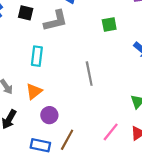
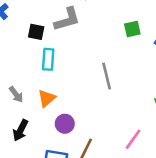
black square: (26, 13) -> (36, 32), moved
green square: (109, 25) -> (132, 29), moved

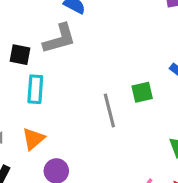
green square: (132, 29) -> (142, 92), moved

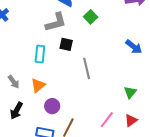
black square: (20, 55) -> (66, 44), moved
green square: (142, 92) -> (91, 17), moved, turned -32

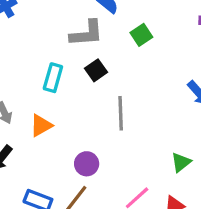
black square: (66, 44) -> (96, 70), turned 32
purple circle: (52, 106) -> (87, 164), moved

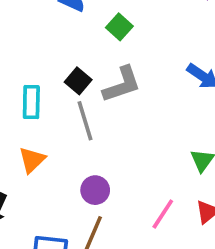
gray L-shape: (87, 33) -> (122, 85), moved
gray line: (121, 113) -> (85, 121), moved

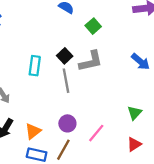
orange triangle: (32, 160) -> (33, 131), moved
pink line: (163, 214) -> (96, 133), moved

